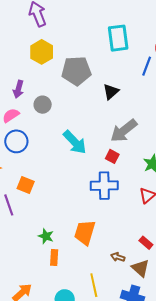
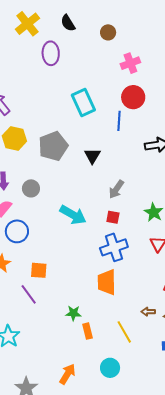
gray arrow: (124, 131) -> (116, 189), size x0.7
orange trapezoid: (85, 232) -> (107, 282), moved
yellow line: (94, 285) -> (124, 332), moved

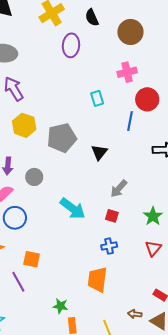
brown circle: (108, 32) -> (130, 32), size x1.6
pink cross: (130, 63) -> (127, 72), moved
cyan rectangle: (83, 103) -> (97, 98), size x0.6
blue cross: (114, 247) -> (109, 246), size x0.6

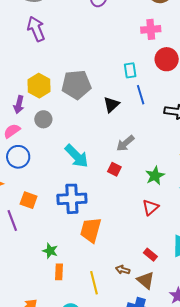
cyan rectangle: (97, 98) -> (130, 70), moved
blue line: (130, 121) -> (141, 95), moved, turned -36
yellow hexagon: (24, 125) -> (39, 86), moved
blue cross: (109, 246) -> (72, 199), moved, size x1.8

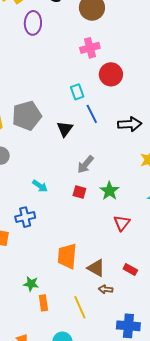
cyan arrow: (77, 156) -> (40, 186), size x0.6
green star: (155, 176) -> (109, 191), moved
blue cross: (72, 199) -> (25, 217), moved, size x0.7
brown triangle: (146, 280) -> (96, 268), moved

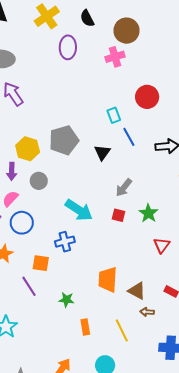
pink cross: (90, 48) -> (115, 57), moved
cyan arrow: (40, 186) -> (79, 210), size x1.8
green star: (31, 284) -> (66, 300), moved

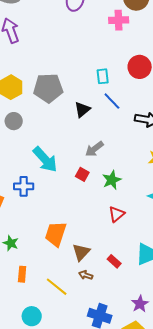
blue line: (129, 137) -> (112, 101), turned -30
brown triangle: (137, 291) -> (81, 252), turned 30
yellow line: (122, 330) -> (57, 287), turned -40

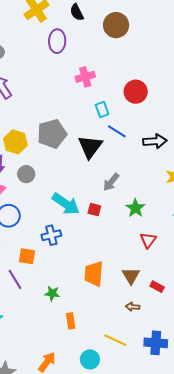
pink cross: (119, 20) -> (85, 77), moved
black triangle: (82, 110) -> (90, 147), size x1.5
red square: (82, 174) -> (94, 210), moved
brown triangle: (81, 252) -> (131, 276), moved
yellow line: (57, 287) -> (115, 340), moved

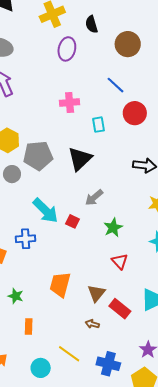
pink cross: (85, 77) -> (70, 102), moved
blue line: (117, 131) -> (116, 85), moved
gray pentagon: (52, 134) -> (38, 156), moved
red triangle: (148, 240) -> (120, 261), turned -30
red rectangle: (157, 287) -> (120, 309), size x1.5

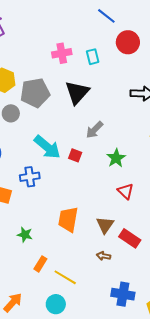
pink cross: (70, 102) -> (62, 53), moved
orange rectangle: (29, 327) -> (40, 264), turned 35
yellow line: (69, 354) -> (65, 277), moved

